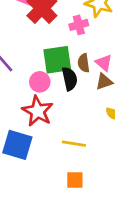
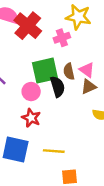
red star: (38, 111) -> (31, 118), size x0.7
yellow line: (74, 144) -> (54, 151), moved

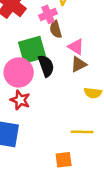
brown semicircle: (69, 72) -> (56, 29), moved
pink circle: (31, 92) -> (19, 72), size x1.5
yellow line: (54, 151) -> (82, 132), moved

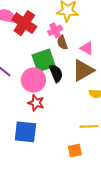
pink triangle: (76, 47) -> (87, 48), moved
brown triangle: (79, 64) -> (83, 70), size x1.6

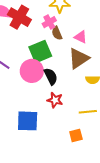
black semicircle: (56, 73) -> (51, 76), moved
red star: (36, 103) -> (55, 100), moved

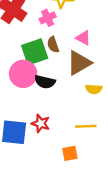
brown semicircle: (57, 33) -> (53, 45), moved
black semicircle: (51, 76) -> (45, 82), turned 126
red star: (55, 100) -> (41, 123), moved

